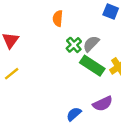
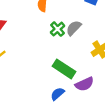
green rectangle: (92, 66) -> (64, 69), moved

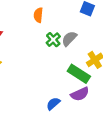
green rectangle: (64, 69) -> (79, 74), moved

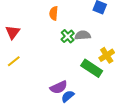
gray semicircle: (69, 39) -> (83, 35), turned 42
purple semicircle: (80, 94) -> (59, 87), moved

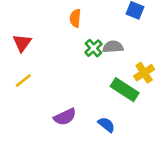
purple semicircle: (59, 87) -> (65, 117), moved
blue semicircle: (68, 96) -> (106, 125), moved, turned 80

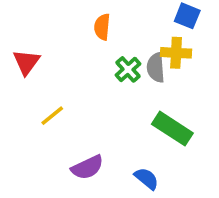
gray semicircle: (113, 47) -> (156, 68), turned -90
yellow cross: (144, 73) -> (176, 53), moved, turned 36
yellow line: (23, 81) -> (52, 116), moved

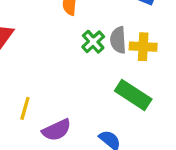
yellow cross: (176, 53) -> (143, 47), moved
yellow line: (52, 116) -> (25, 108), moved, turned -35

